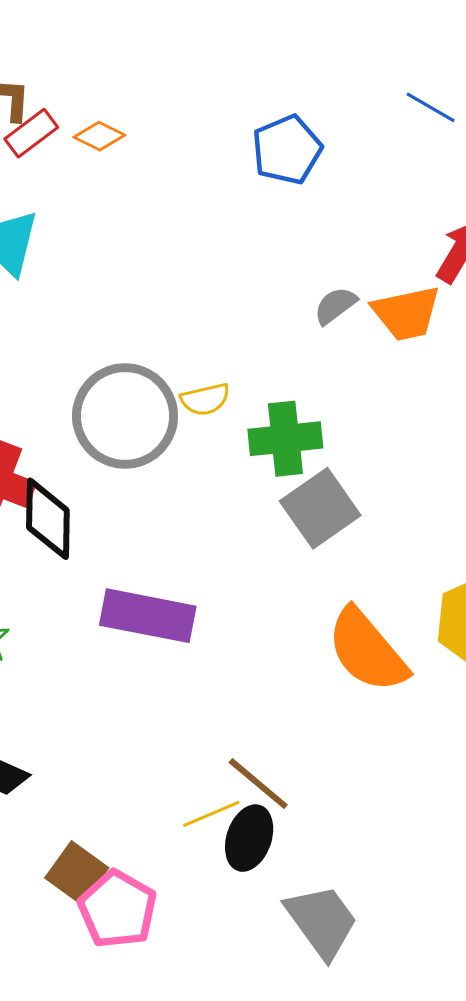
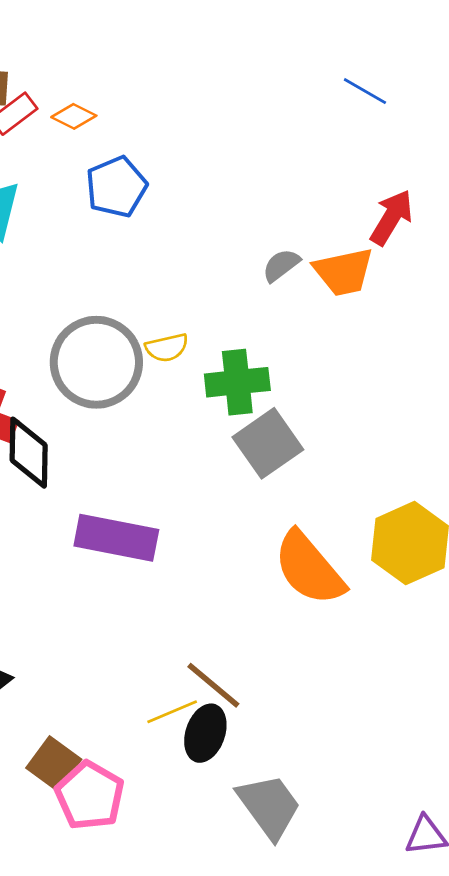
blue pentagon: (287, 150) -> (116, 187), moved

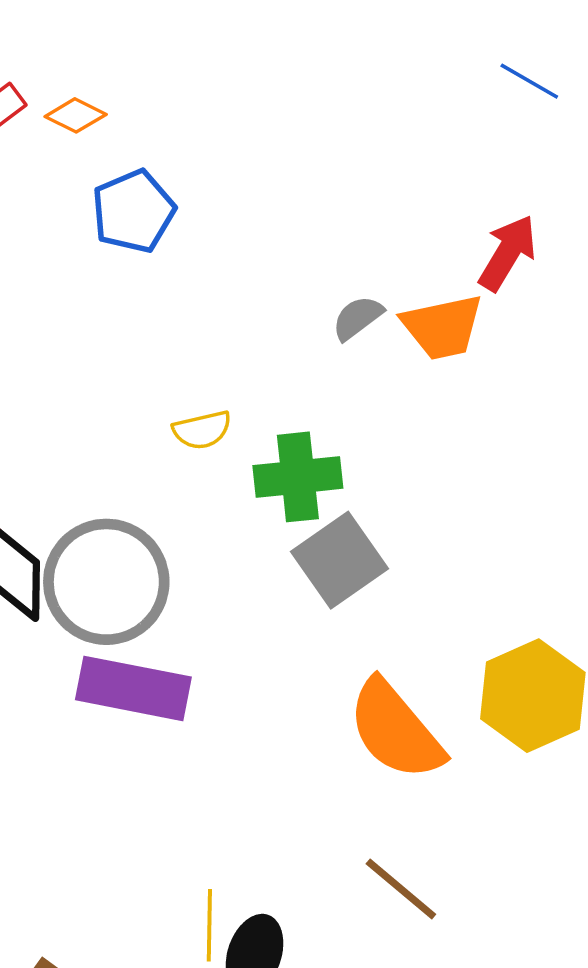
blue line: (365, 91) -> (529, 81), moved
gray circle: (96, 362) -> (106, 582), moved
brown line: (213, 685) -> (401, 889), moved
yellow line: (172, 712) -> (209, 925), turned -66

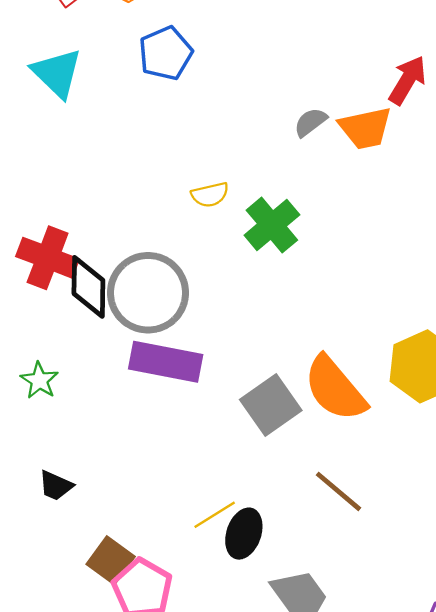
green cross: (298, 477) -> (272, 225), turned -34
gray square: (339, 560) -> (271, 405), moved
yellow line: (209, 925) -> (215, 515), turned 57

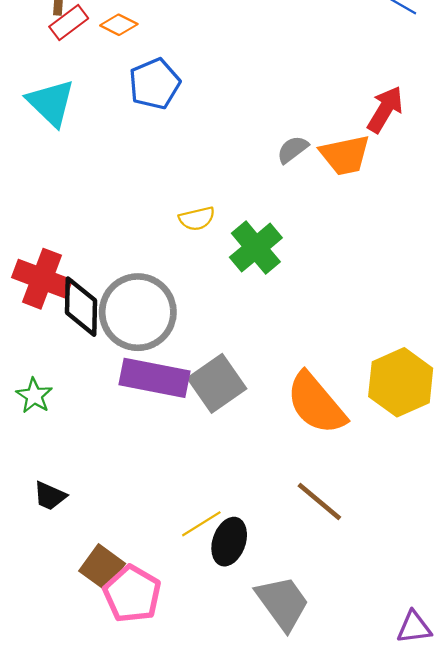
gray square: (271, 405) -> (217, 383), moved

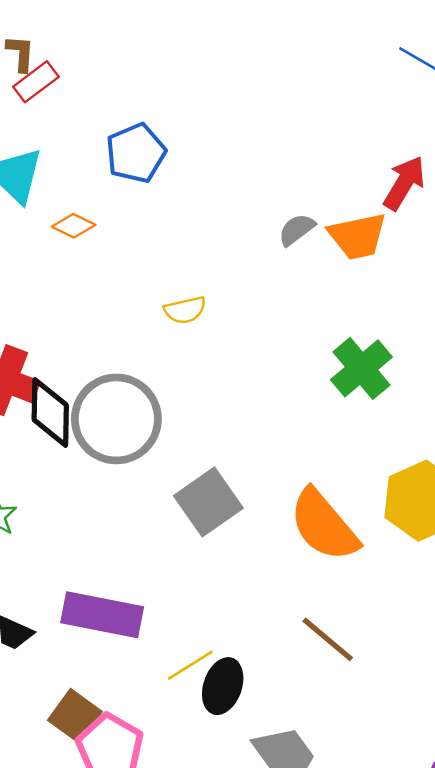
orange diamond: (119, 25) -> (74, 226), moved
green cross: (256, 248) -> (361, 368), moved
purple rectangle: (155, 378) -> (102, 615), moved

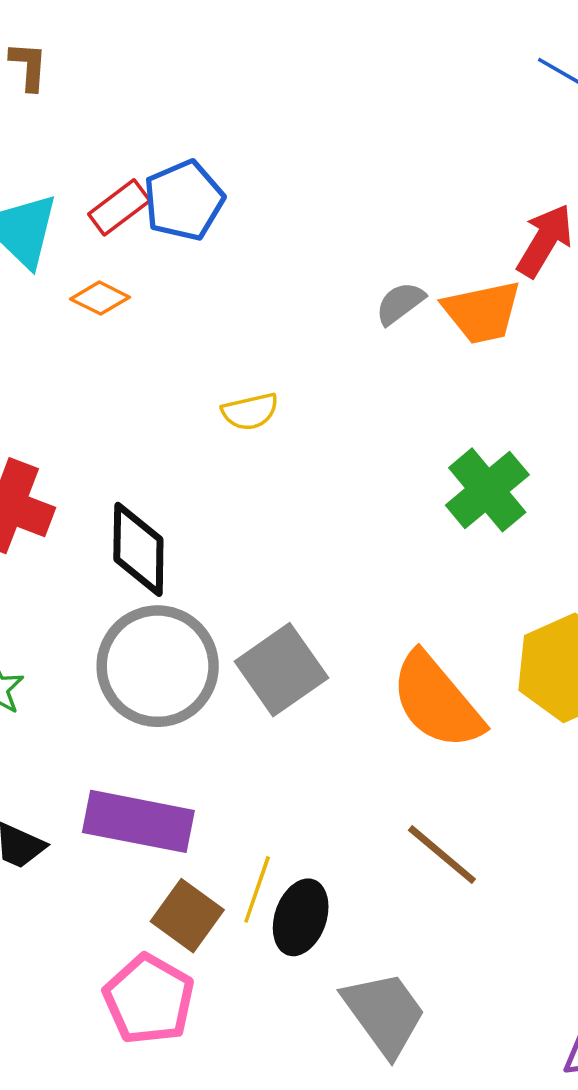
red rectangle: (36, 82) -> (119, 207), moved
black diamond: (50, 412) -> (138, 549), moved
gray circle: (116, 419) -> (158, 666), moved
yellow line: (190, 665) -> (257, 889), turned -39
brown square: (75, 716) -> (187, 916), moved

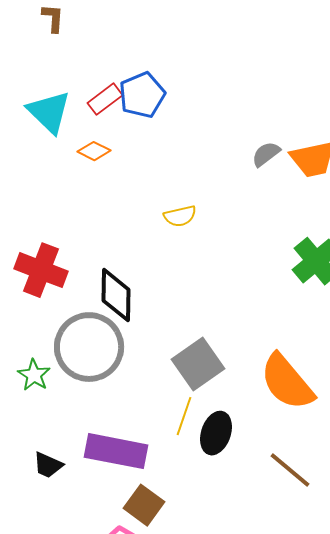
gray circle: (158, 666) -> (89, 347), moved
yellow line: (257, 889) -> (184, 416), moved
black ellipse: (301, 917) -> (216, 433), moved

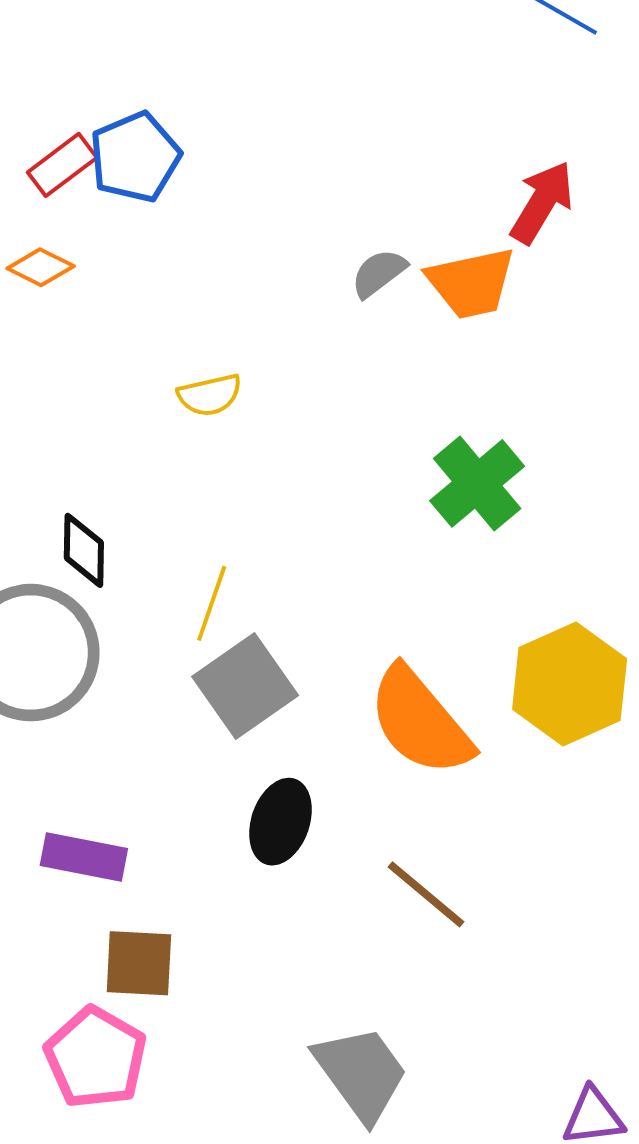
black diamond: (116, 295) -> (84, 550), size x0.7
yellow line: (184, 416) -> (212, 603), moved
purple rectangle: (116, 451) -> (84, 857), size x0.7
brown square: (144, 505) -> (139, 963), turned -33

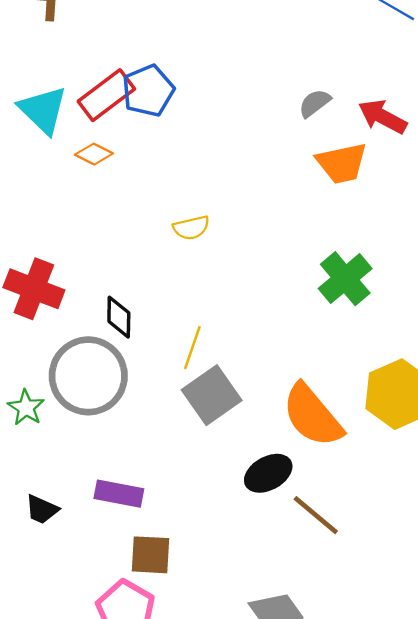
red rectangle: (62, 165) -> (106, 95), size x1.4
red arrow: (542, 202) -> (383, 117), turned -93
gray semicircle: (379, 273) -> (315, 103), moved
black ellipse: (280, 822) -> (268, 473), moved, turned 42

